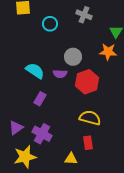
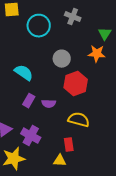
cyan circle: (50, 24) -> (39, 26), size x1.5
purple semicircle: (60, 74) -> (49, 104), moved
red rectangle: (88, 143) -> (69, 145), moved

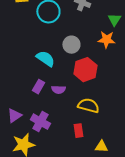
cyan semicircle: (24, 73) -> (45, 59), moved
yellow triangle: (60, 161) -> (101, 147), moved

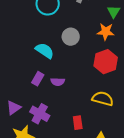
red hexagon: (85, 70) -> (106, 62), moved
yellow semicircle: (88, 106) -> (103, 99), moved

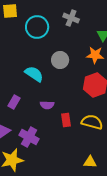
purple rectangle: (38, 79) -> (14, 102), moved
red rectangle: (78, 123) -> (66, 120), moved

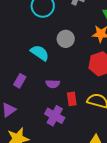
purple cross: (29, 137) -> (55, 116), moved

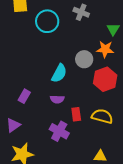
gray circle: (66, 39) -> (84, 59), moved
cyan semicircle: (40, 53) -> (59, 73), moved, turned 84

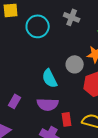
cyan semicircle: (59, 73) -> (50, 78), turned 126
purple semicircle: (57, 99) -> (48, 104), size x1.5

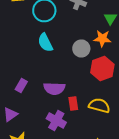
cyan semicircle: (50, 78) -> (45, 42), moved

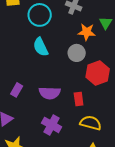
orange star: (102, 38) -> (87, 32), moved
red rectangle: (73, 104) -> (79, 99), moved
yellow semicircle: (99, 106) -> (91, 123), moved

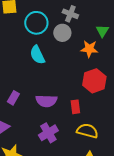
orange star: (87, 32) -> (89, 49), moved
gray circle: (77, 53) -> (62, 33), moved
purple cross: (52, 125) -> (48, 133), turned 30

